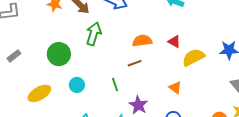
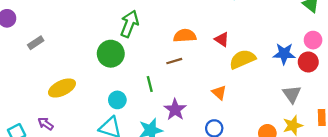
green circle: (59, 54) -> (111, 54), moved
cyan circle: (77, 85) -> (117, 100), moved

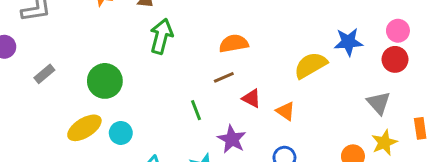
red triangle: (222, 39) -> (251, 98), moved
green circle: (111, 54) -> (105, 81), moved
blue star: (284, 54) -> (348, 42), moved
cyan circle: (117, 100) -> (121, 133), moved

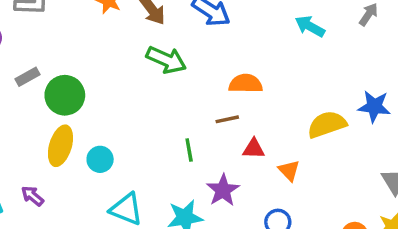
green arrow: (161, 36) -> (166, 60), turned 88
green circle: (105, 81) -> (65, 95), moved
red triangle: (251, 98) -> (254, 149), turned -36
yellow ellipse: (84, 128) -> (60, 146), turned -52

